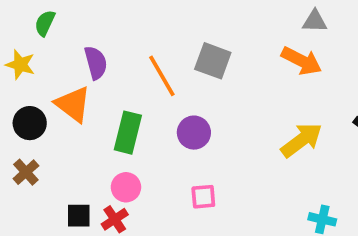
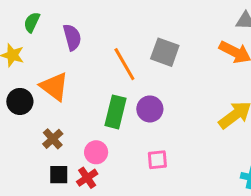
purple semicircle: (96, 63) -> (72, 37), moved
green rectangle: (128, 133) -> (116, 112), moved
brown cross: (26, 172) -> (53, 139), moved

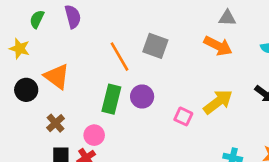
purple semicircle: (72, 37) -> (73, 17), moved
pink square: (157, 160) -> (183, 116), moved, turned 30

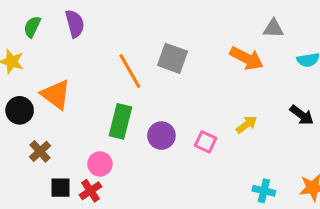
gray triangle: (227, 18) -> (273, 28), moved
purple circle: (142, 96) -> (161, 136), moved
yellow arrow: (218, 102) -> (247, 125), size x0.6
brown cross: (56, 123) -> (40, 151), moved

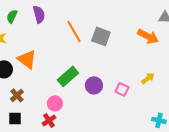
orange line: (130, 71) -> (74, 31), moved
green rectangle: (120, 121) -> (68, 76), turned 35
black square: (61, 188) -> (15, 118), moved

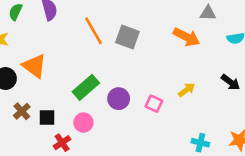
pink circle: (55, 103) -> (83, 123), moved
black square: (15, 118) -> (47, 117), moved

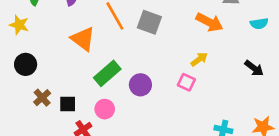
orange triangle: (34, 66) -> (83, 39), moved
yellow arrow: (187, 90) -> (199, 59), moved
pink square: (154, 104) -> (186, 82), moved

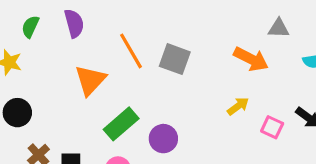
orange triangle: (83, 39) -> (90, 80), turned 36
pink square: (186, 82) -> (272, 127), moved

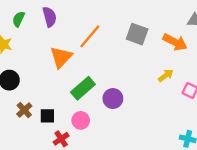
orange line: (131, 51) -> (90, 36), turned 70
gray square: (175, 59) -> (137, 34), moved

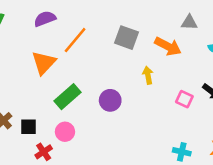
purple semicircle: (50, 17) -> (45, 19), moved, turned -96
yellow arrow: (166, 75) -> (148, 75), moved, turned -63
purple circle: (113, 99) -> (110, 100), moved

